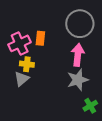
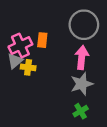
gray triangle: (22, 79) -> (15, 61), moved
green cross: (90, 106) -> (81, 111), moved

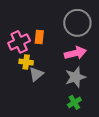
pink arrow: (82, 58) -> (75, 53), turned 70
gray triangle: (15, 61) -> (36, 74), moved

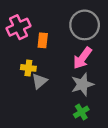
pink cross: (19, 42) -> (18, 27), moved
pink arrow: (75, 53) -> (82, 58), turned 140

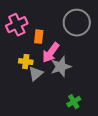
pink arrow: (82, 58) -> (51, 53), moved
gray star: (82, 84) -> (61, 67), moved

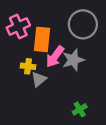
orange rectangle: (39, 37) -> (42, 39), size x1.6
gray star: (61, 67) -> (73, 60), moved

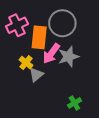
gray circle: (83, 24) -> (62, 23), moved
yellow cross: (28, 66) -> (26, 63), turned 32

